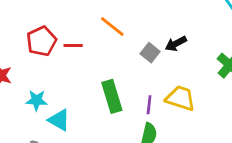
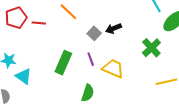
green rectangle: (112, 96) -> (63, 63), turned 35
purple line: (149, 105) -> (91, 59), moved, turned -32

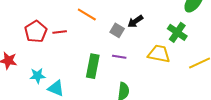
purple line: (91, 59) -> (119, 57), turned -48
yellow trapezoid: (113, 68) -> (159, 54), moved

